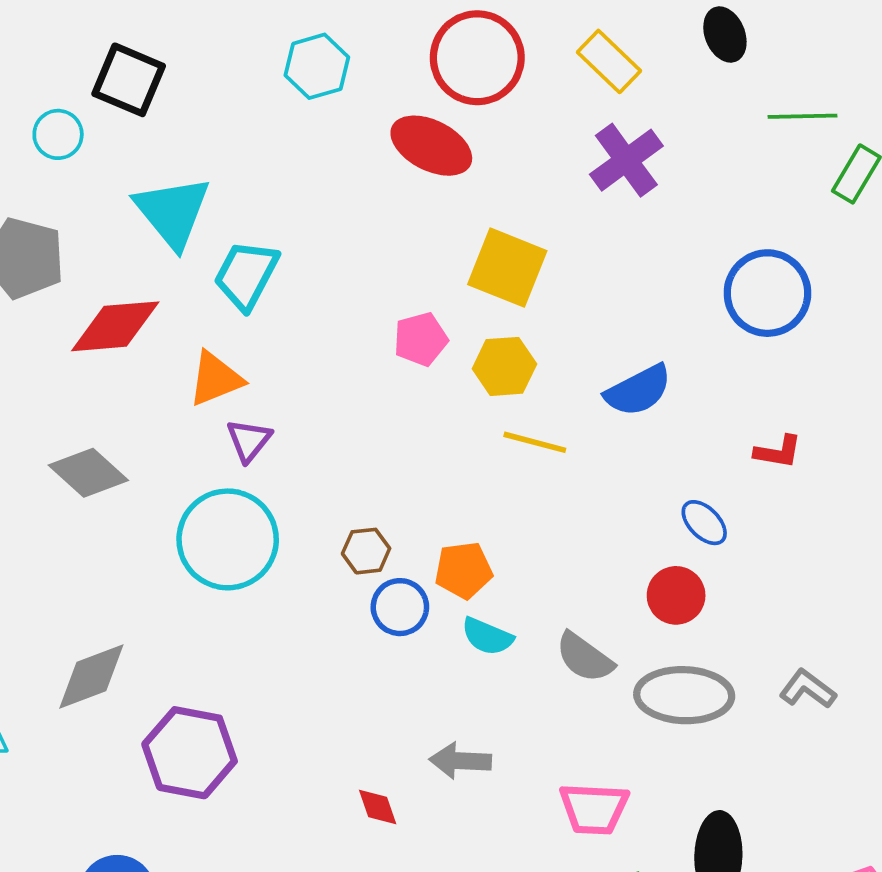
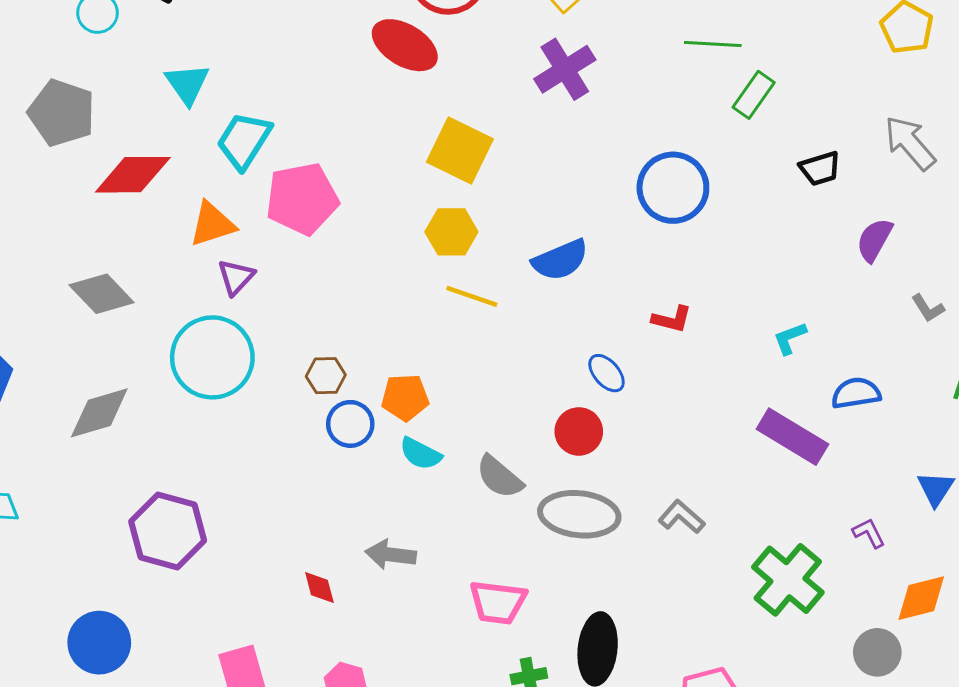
cyan triangle: (173, 212) -> (187, 84), size x0.7
pink pentagon: (421, 339) -> (302, 199), moved, size x1.6
gray diamond: (91, 677) -> (99, 413), moved

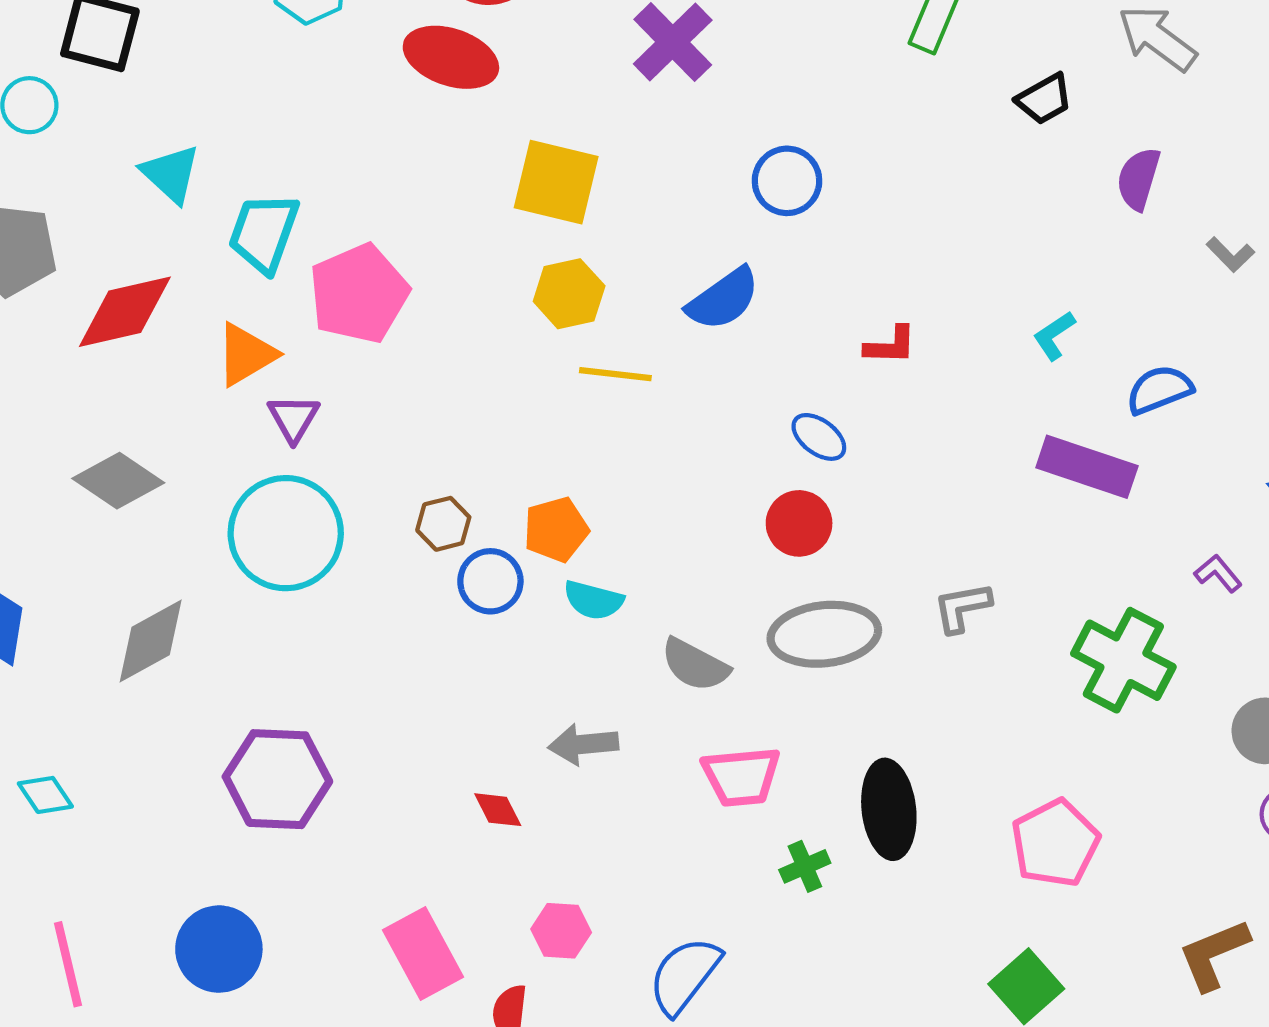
blue circle: (673, 188) -> (787, 181), moved, size x0.7
gray semicircle: (500, 477) -> (695, 665), moved
gray L-shape: (682, 517) -> (962, 607), turned -39

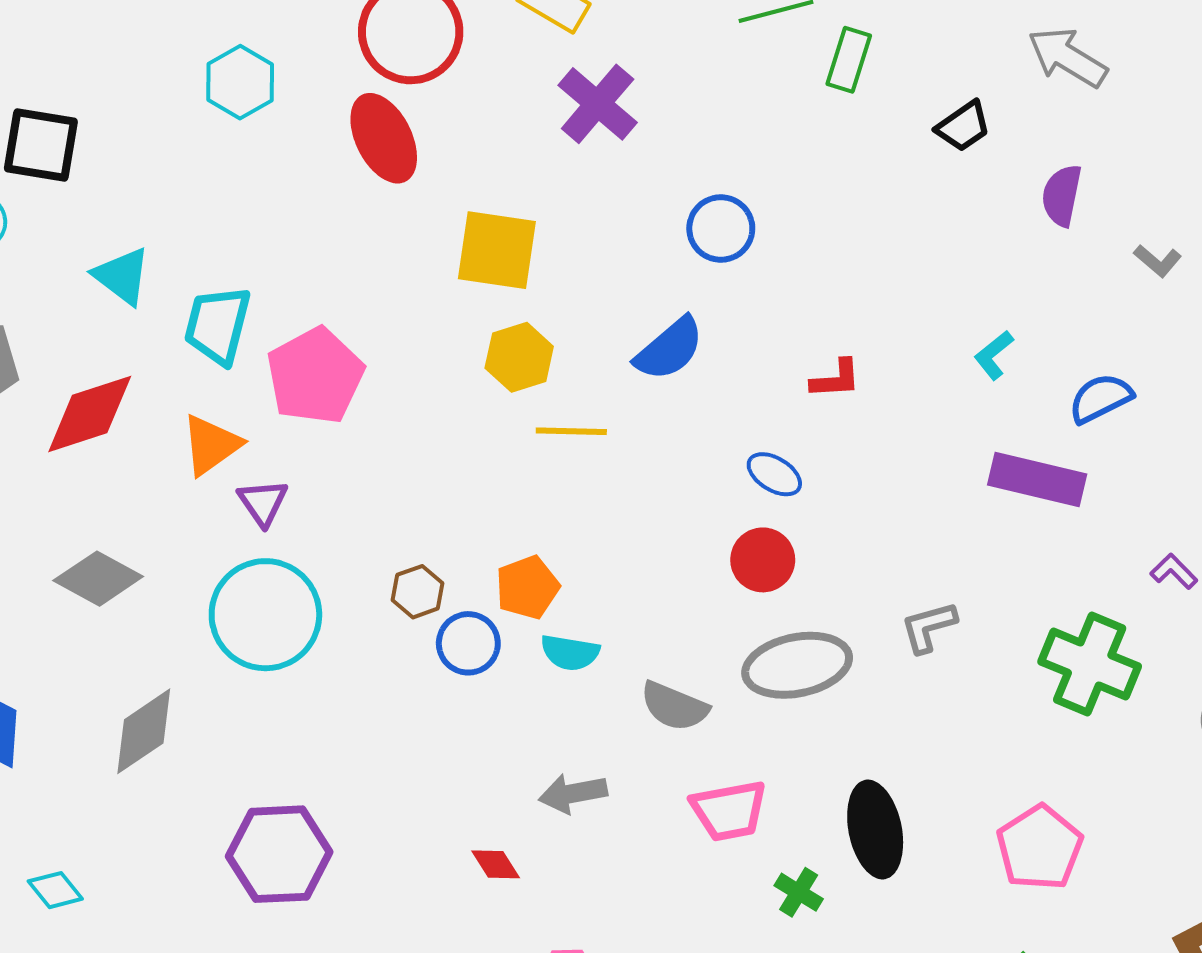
red ellipse: (451, 57) -> (384, 138), turned 50
green cross: (805, 866) -> (799, 892), turned -30

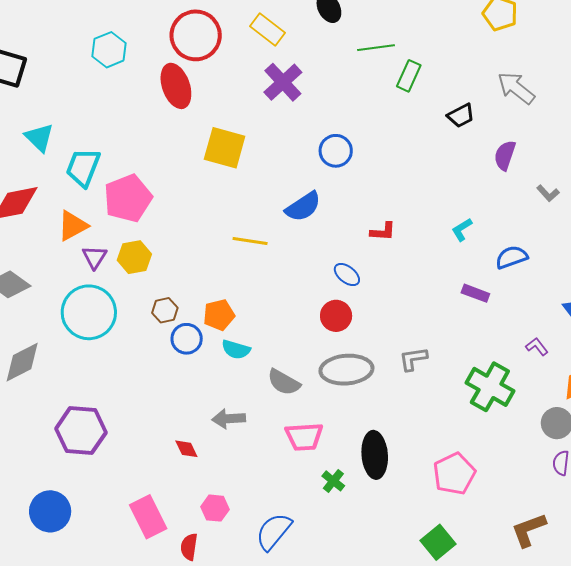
yellow hexagon: (519, 357) -> (134, 257), moved
purple rectangle: (1037, 480) -> (475, 293), size x0.6

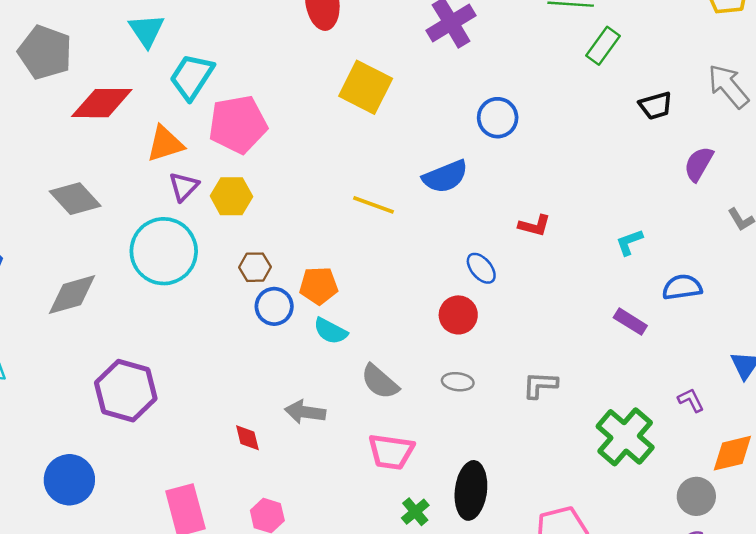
gray ellipse: (346, 370) -> (458, 382), size x0.5

